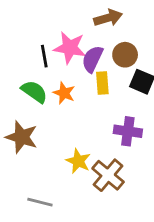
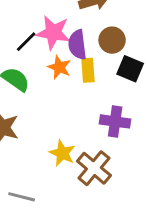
black line: (44, 56) -> (26, 42), turned 55
purple semicircle: (92, 59) -> (77, 45), turned -32
orange star: (64, 93) -> (59, 67), moved

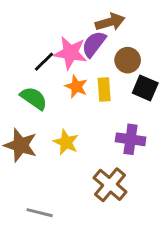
purple semicircle: (77, 45) -> (94, 44), moved, turned 44
yellow star: (62, 153) -> (66, 142), moved

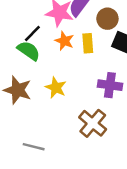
black line: (44, 62) -> (32, 33), moved

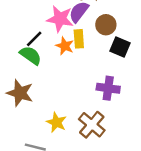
yellow rectangle: (88, 43) -> (79, 39), moved
yellow star: (56, 88) -> (56, 122), moved

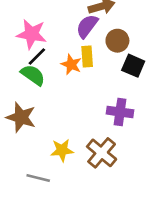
pink star: (60, 19) -> (32, 34), moved
yellow star: (56, 122) -> (62, 150), turned -30

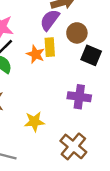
yellow star: (62, 150) -> (34, 122), moved
brown cross: (102, 153) -> (73, 146), moved

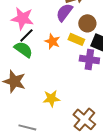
yellow rectangle: (50, 47) -> (76, 39), moved, turned -63
purple cross: (79, 97) -> (89, 59), moved

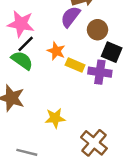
yellow rectangle: (76, 39) -> (75, 65), moved

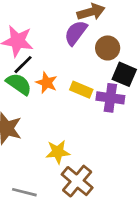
orange star: (56, 51) -> (47, 83), moved
brown cross: (94, 143) -> (77, 181), moved

